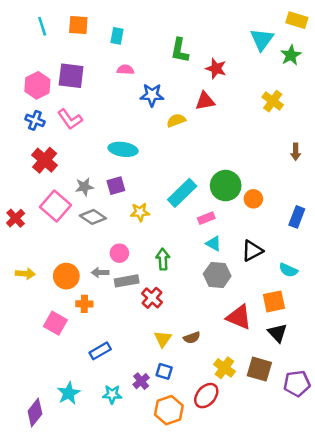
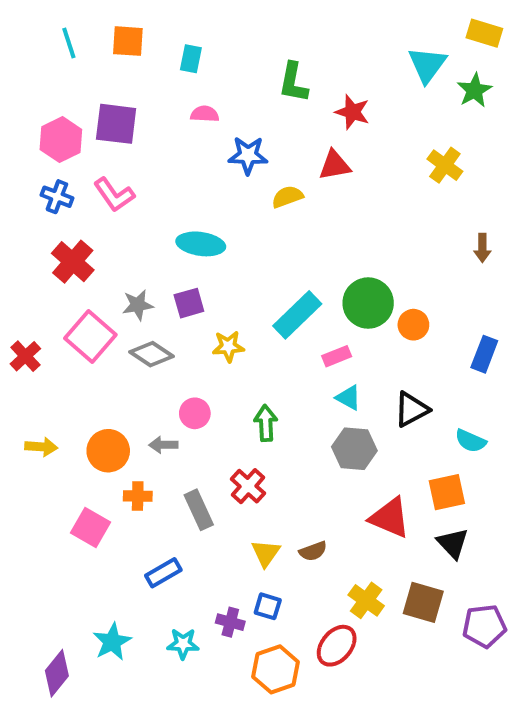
gray rectangle: (127, 281) -> (199, 510), moved, turned 75
purple cross: (141, 381) -> (230, 622), turned -35

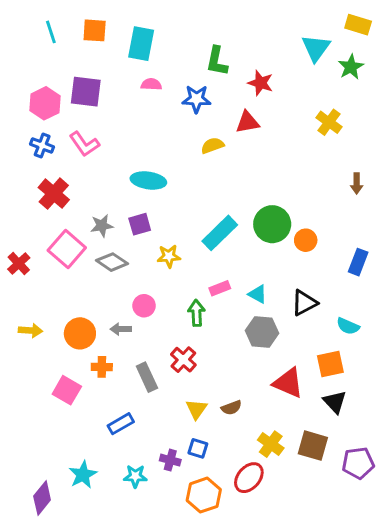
cyan rectangle: (191, 59) -> (141, 44), size x1.6
blue star: (248, 155) -> (196, 99), moved
pink rectangle: (337, 356) -> (220, 288), moved

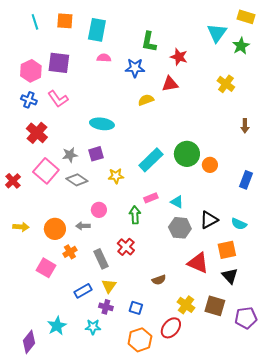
black triangle: (304, 303) -> (209, 220), moved
orange cross: (102, 367) -> (70, 252), turned -32
yellow triangle: (196, 409) -> (109, 286), moved
purple cross: (170, 460) -> (106, 307), moved

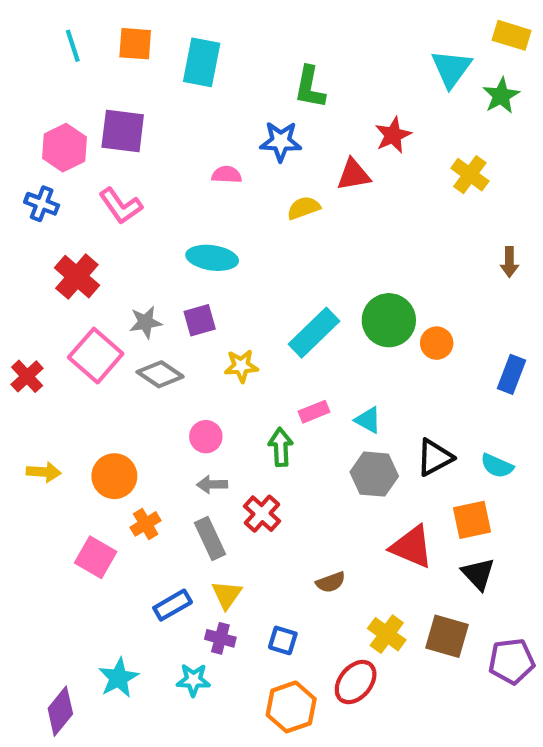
red star: (179, 57) -> (393, 135), moved, turned 30
pink semicircle: (104, 58) -> (227, 175), moved
blue cross: (29, 100) -> (42, 204), moved
gray arrow: (83, 226) -> (212, 484), moved

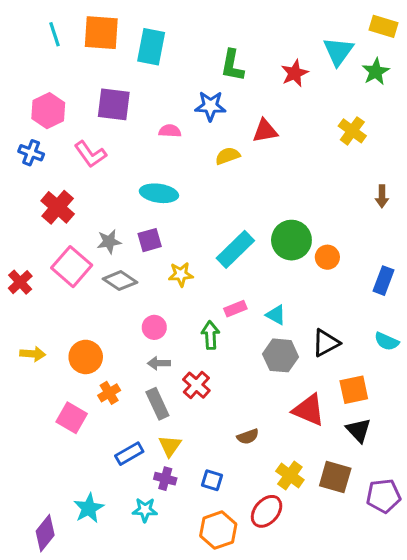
orange square: (135, 44) -> (101, 33), size x1.4
purple square: (123, 131) -> (114, 104), moved
red star: (393, 135) -> (295, 73), moved
cyan semicircle: (497, 466) -> (387, 341), moved

